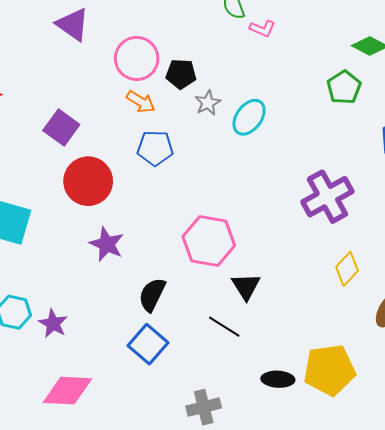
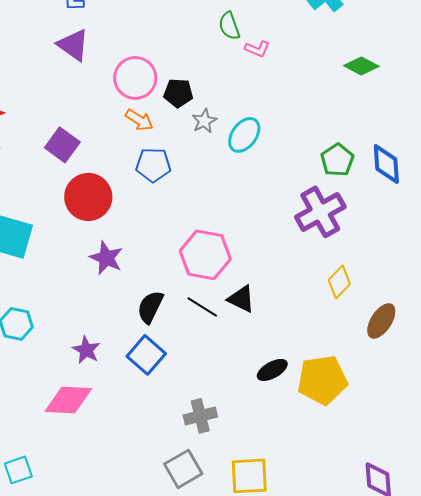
green pentagon: (344, 87) -> (337, 160), moved
black triangle: (246, 286) -> (241, 299), turned -32
purple star: (53, 324) -> (86, 350), moved
black line: (224, 327) -> (202, 307), moved
black ellipse: (278, 379) -> (272, 370), moved, turned -32

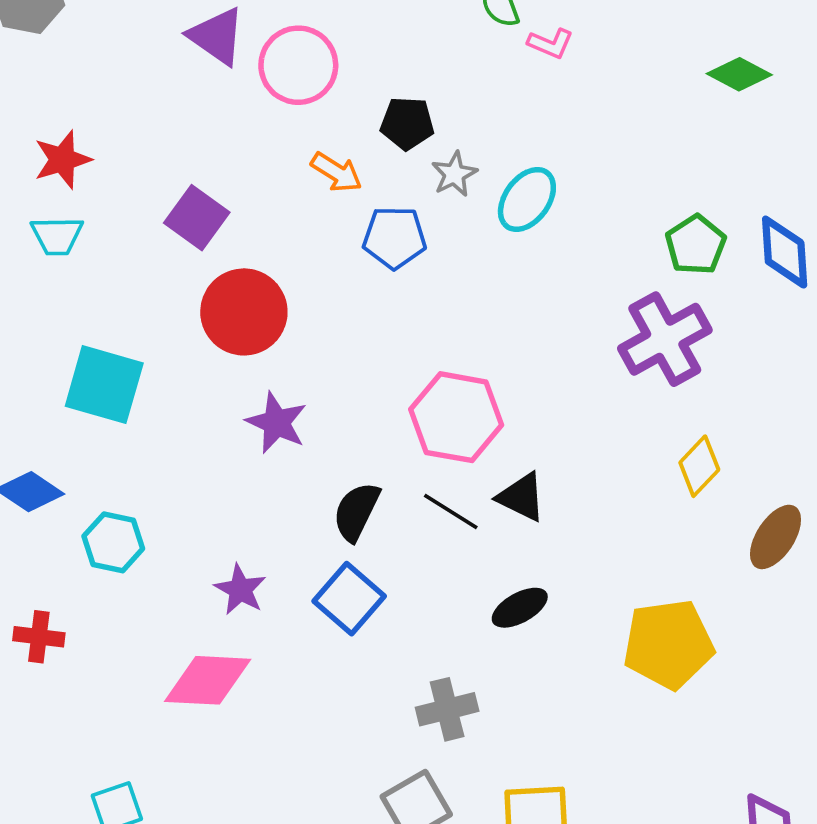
pink circle: (135, 78) -> (298, 65), moved
blue pentagon: (153, 165) -> (394, 238), moved
black ellipse: (272, 370) -> (520, 608), moved

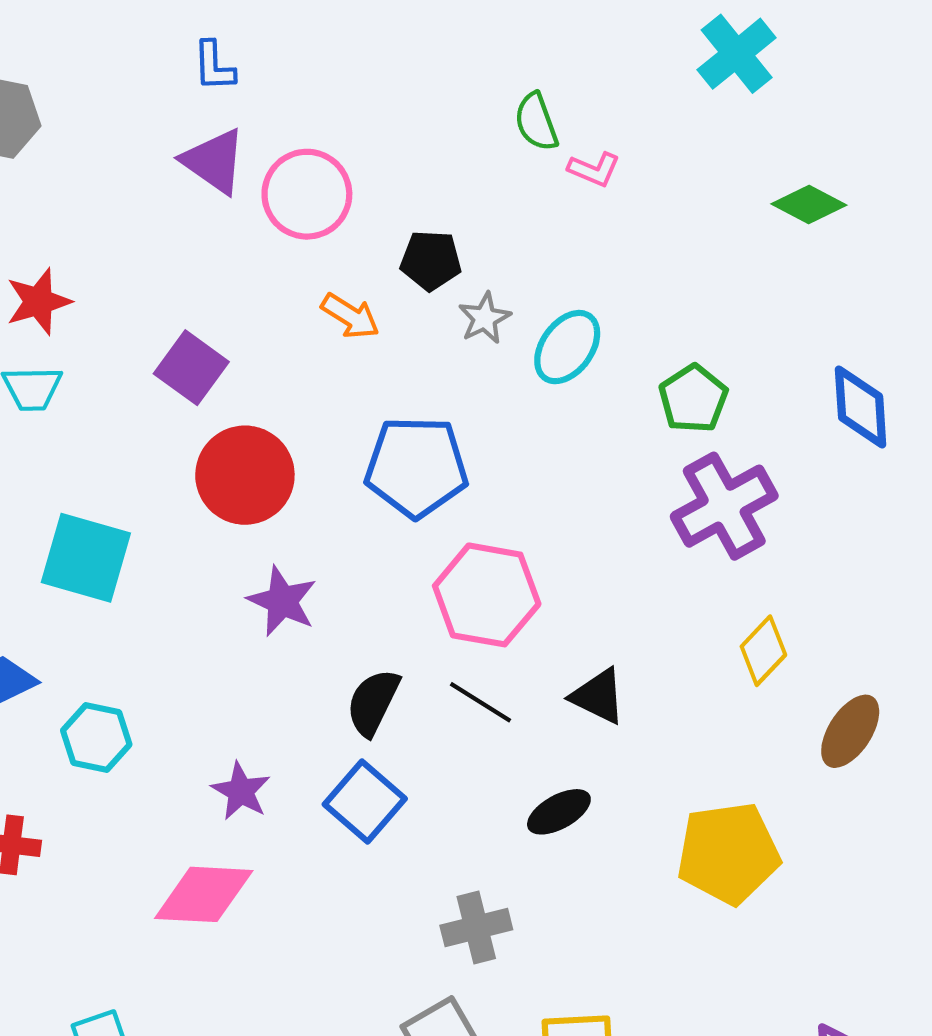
blue pentagon: (394, 238) -> (416, 467), moved, size x1.4
green pentagon: (696, 245) -> (693, 399), moved
black triangle: (522, 497) -> (598, 696), moved

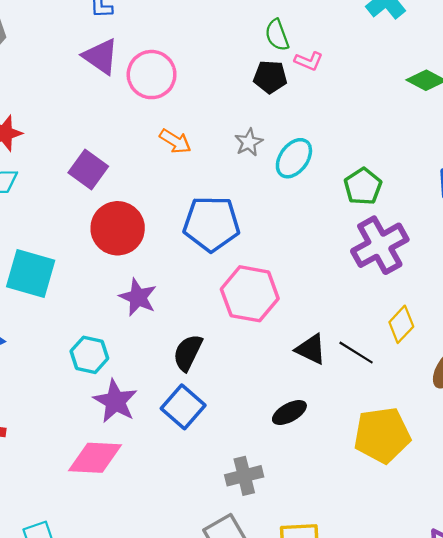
black pentagon: (431, 260) -> (270, 77), moved
black line: (480, 702) -> (356, 353), moved
cyan hexagon: (96, 737) -> (89, 355), moved
purple star: (241, 791) -> (115, 401), size x1.4

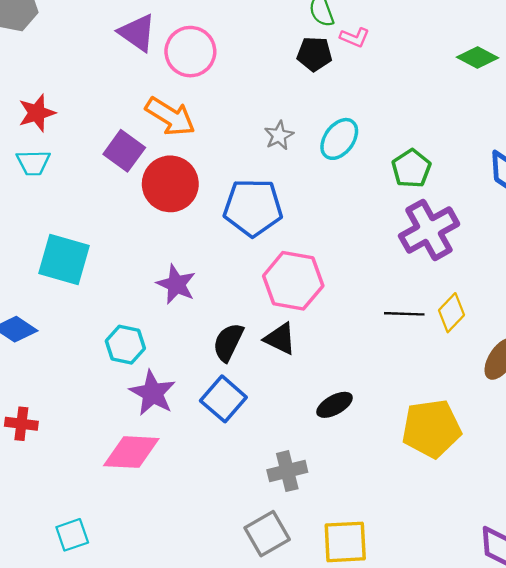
orange arrow: (175, 141) -> (170, 117), moved, size x1.5
gray star: (249, 142) -> (279, 135), moved
red circle: (118, 228) -> (170, 184), moved
black triangle: (311, 349) -> (280, 339), moved
black line: (356, 353) -> (404, 314), moved, turned -30

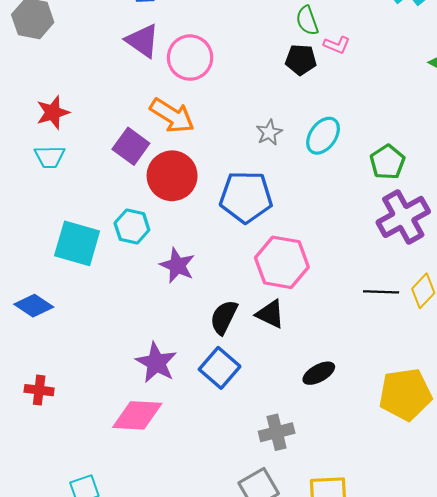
cyan hexagon: (125, 345) -> (132, 226), moved

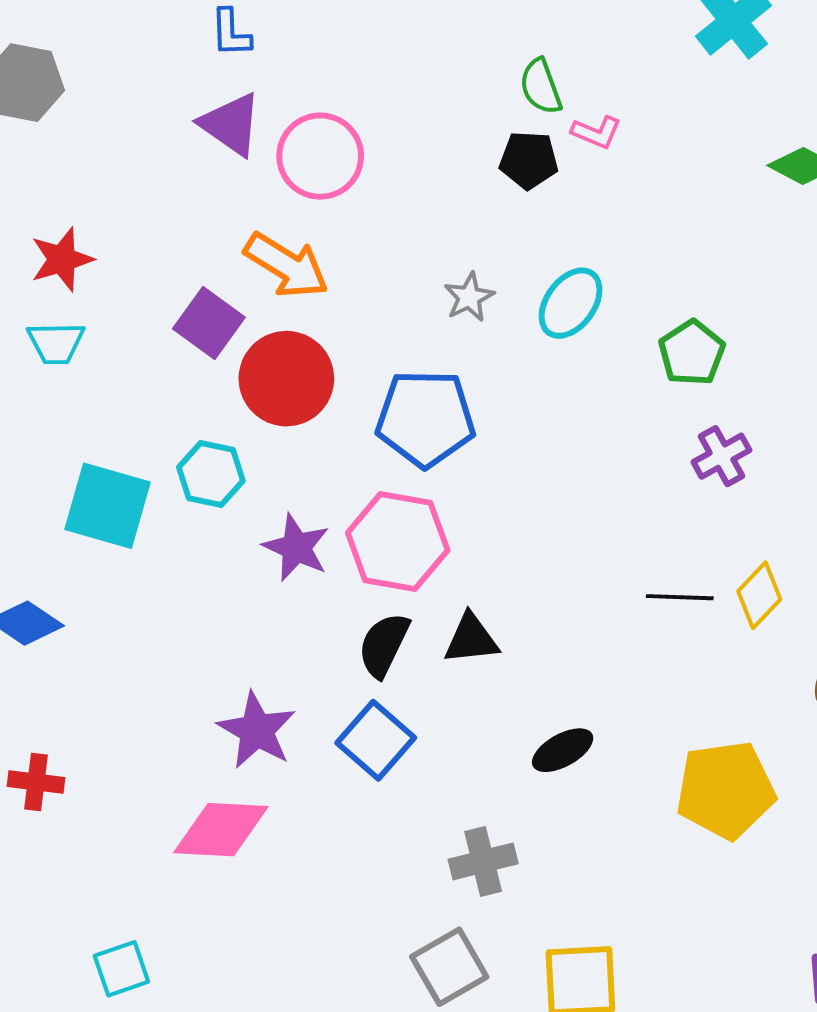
purple cross: (403, 217) -> (722, 456), size x0.6
pink hexagon: (282, 262) -> (398, 542), moved
black triangle: (270, 314) -> (471, 639), turned -32

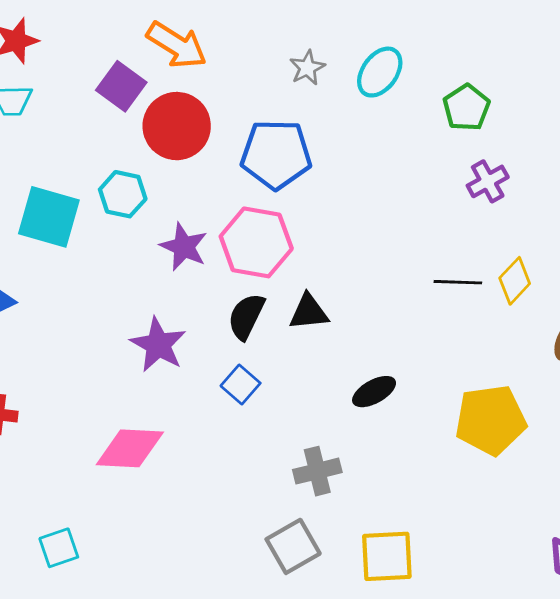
purple star: (257, 730) -> (158, 345), moved
blue square: (376, 740) -> (241, 384), size x0.7

